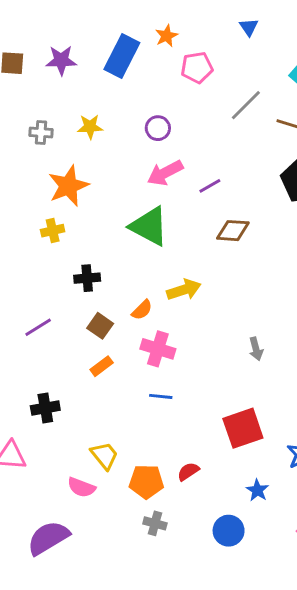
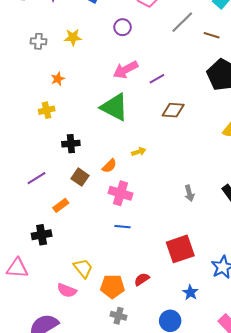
purple circle: (158, 128) -> (123, 27), moved
orange star: (68, 186) -> (58, 79), size x0.5
yellow arrow: (184, 290) -> (139, 152), size x0.6
orange rectangle: (102, 366) -> (61, 205), moved

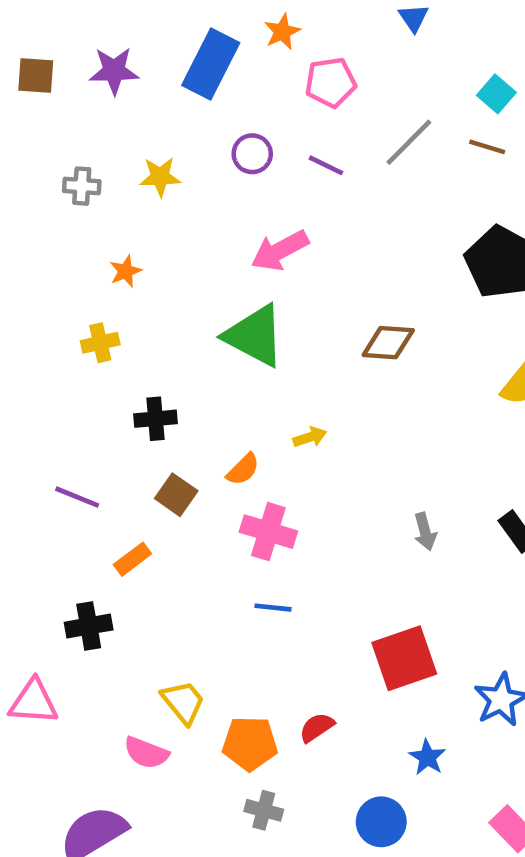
purple circle: (123, 27) -> (252, 154), moved
brown line: (212, 35) -> (487, 147), moved
purple line: (157, 79) -> (326, 165), moved, turned 56
purple line: (36, 178) -> (77, 497), turned 54

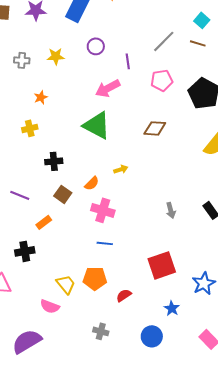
pink pentagon: (331, 82) -> (162, 80), moved
purple line: (326, 165) -> (128, 61), moved, turned 56
orange pentagon: (250, 743) -> (95, 278), moved

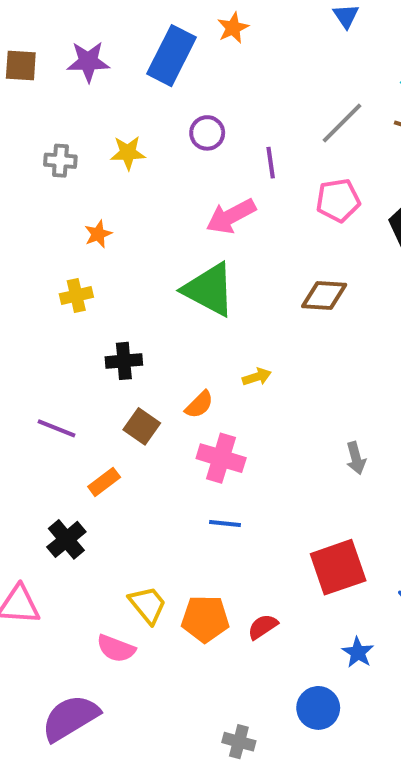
black cross: (25, 251) -> (66, 539), turned -30
orange pentagon: (95, 278) -> (205, 619), moved
gray cross: (101, 331) -> (239, 742), moved

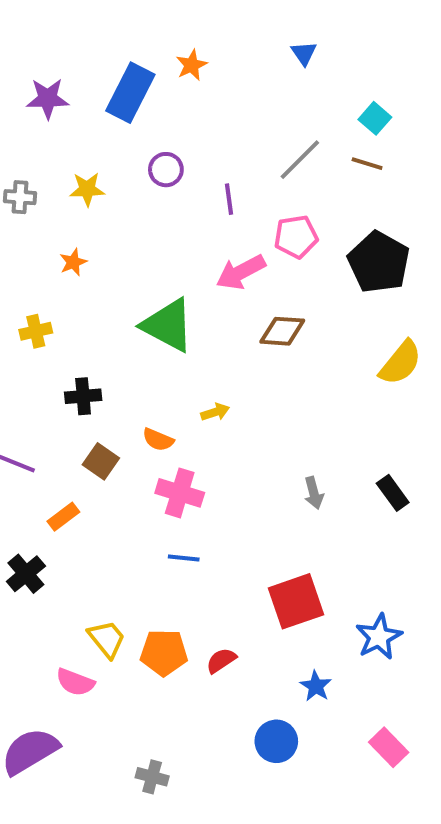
pink arrow: (231, 216) -> (241, 272), moved
orange star: (98, 234) -> (73, 262), moved
orange semicircle: (199, 405) -> (158, 440), turned 68
gray cross: (239, 742) -> (152, 777), moved

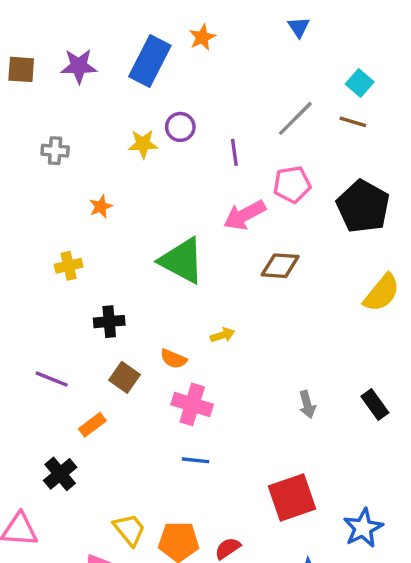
yellow star: (87, 189) -> (143, 144), moved

